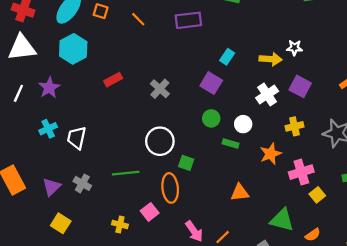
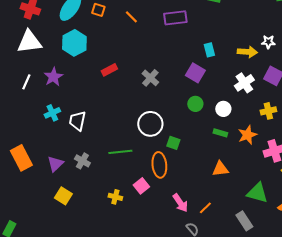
cyan rectangle: (227, 57) -> (209, 50), turned -48
green rectangle: (231, 144) -> (220, 133), moved

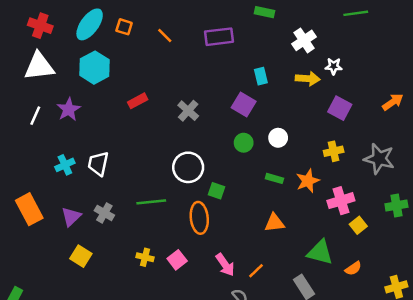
white cross: (244, 83) -> (304, 40), moved
white circle: (223, 109) -> (278, 138), moved
cyan cross: (52, 113) -> (65, 165), moved
pink square: (141, 186) -> (177, 260), moved

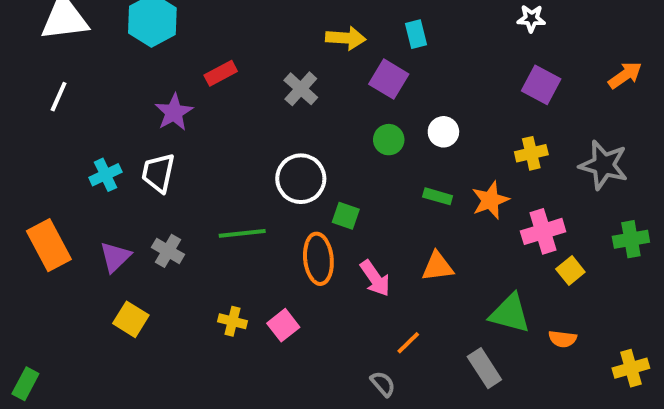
yellow arrow: (308, 79) -> (346, 38), moved
purple star: (69, 109) -> (174, 112), moved
pink arrow: (225, 265) -> (375, 278), moved
orange semicircle: (353, 268) -> (563, 339), turned 42

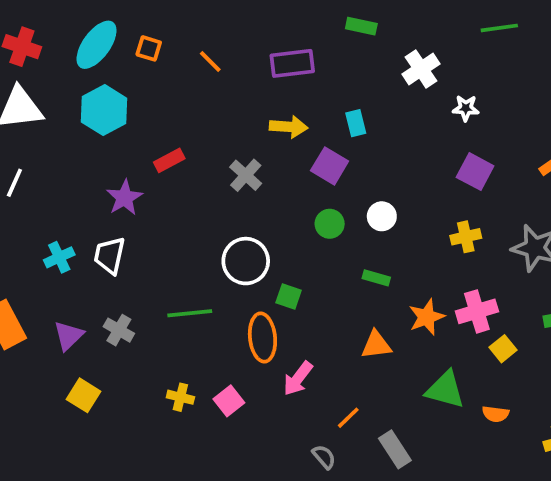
orange star: (490, 200) -> (427, 317), moved
pink arrow: (375, 278) -> (298, 379), moved, turned 72
gray rectangle: (484, 368) -> (395, 449), moved

